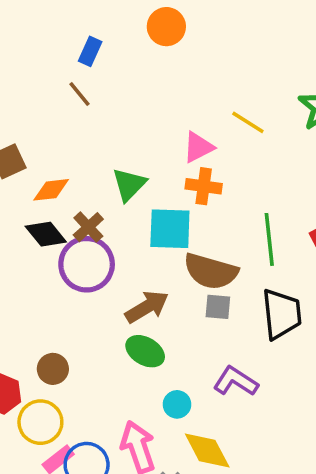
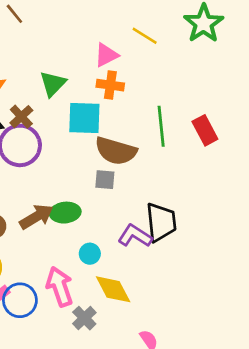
brown arrow: (147, 307) -> (36, 217), moved
gray square: (218, 307) -> (105, 180), moved
black trapezoid: (282, 314) -> (161, 222), moved
green ellipse: (145, 351) -> (65, 213), turned -36

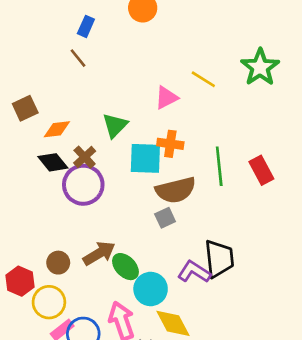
orange cross: (110, 85) -> (170, 144), moved
brown semicircle: (116, 151) -> (176, 190), turned -30
gray square: (105, 180) -> (165, 218), turned -30
green ellipse: (65, 213) -> (125, 267), moved, turned 52
cyan circle: (90, 254) -> (151, 289), size x1.6

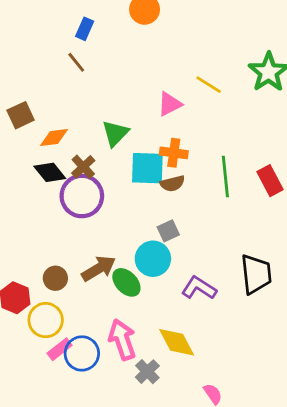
brown semicircle: (176, 190) -> (172, 183), moved, size x0.6
black trapezoid: (219, 259) -> (256, 274), moved
cyan circle: (151, 289) -> (153, 259), moved

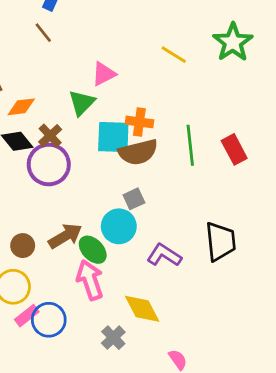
pink triangle: (170, 104) -> (104, 74), moved
brown semicircle: (172, 183) -> (138, 152), size x1.6
pink arrow: (122, 340) -> (90, 280), moved

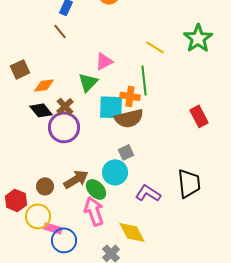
green line: (190, 145) -> (144, 80), moved
pink rectangle: (27, 316) -> (53, 228), moved, turned 54

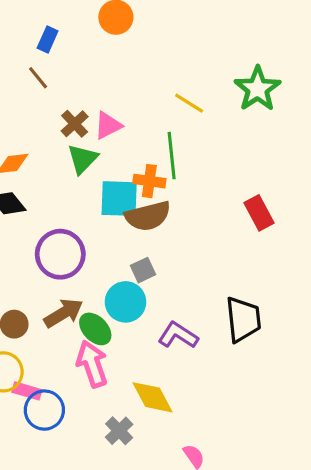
brown cross: (65, 106) -> (75, 124), moved
purple circle: (64, 127) -> (60, 254), moved

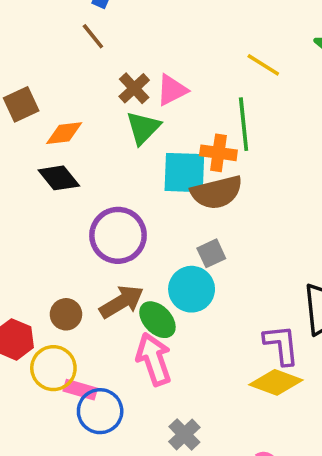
purple L-shape: (178, 335) -> (281, 345), moved, turned 51
yellow diamond: (153, 397) -> (276, 382), moved, turned -42

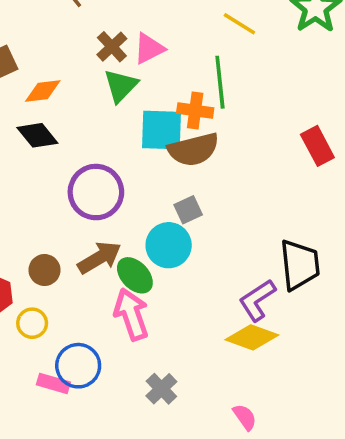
purple L-shape: (281, 345) -> (257, 300), turned -117
yellow circle: (53, 368) -> (32, 323), size x0.7
pink rectangle: (80, 390) -> (53, 383), moved

